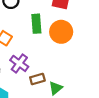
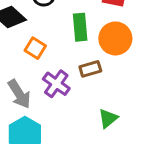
brown rectangle: (37, 79) -> (90, 69), moved

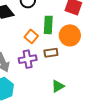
orange square: (35, 48) -> (31, 36), moved
purple cross: (56, 84) -> (28, 59), turned 36

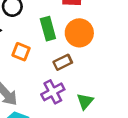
orange square: (31, 36) -> (21, 52), moved
purple cross: (28, 59) -> (53, 92), moved

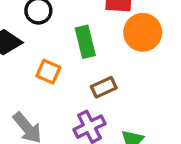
orange circle: (79, 33) -> (143, 32), moved

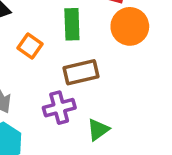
brown rectangle: (104, 87) -> (81, 72), size x1.4

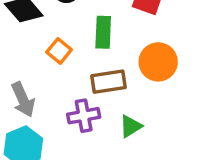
orange circle: (130, 26) -> (158, 62), moved
green triangle: (98, 130) -> (131, 126), moved

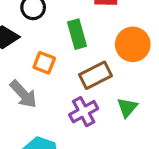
gray arrow: (23, 100) -> (23, 94), moved

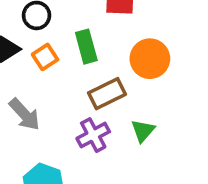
orange square: (44, 63) -> (45, 57), moved, turned 35

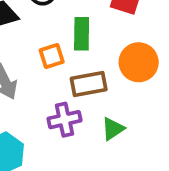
orange square: (45, 57) -> (52, 56), moved

